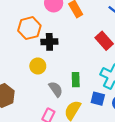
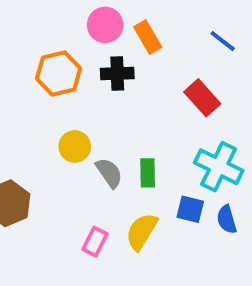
black cross: (49, 42) -> (117, 74), moved
gray semicircle: (56, 89) -> (109, 173), moved

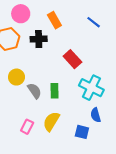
pink circle: (105, 25) -> (21, 14), moved
red rectangle: (202, 98) -> (72, 59), moved
blue square: (190, 209) -> (82, 132), moved

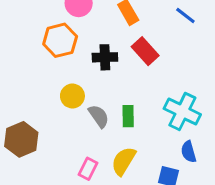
black cross: (39, 39) -> (105, 57), moved
red rectangle: (72, 59) -> (145, 51), moved

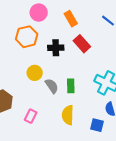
yellow semicircle: (124, 161) -> (68, 115), turned -30
pink rectangle: (88, 169) -> (31, 116), moved

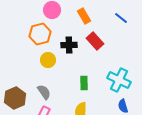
yellow circle: (35, 73) -> (48, 60), moved
gray semicircle: (52, 86) -> (44, 92), moved

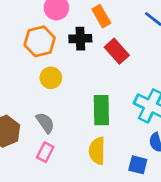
black cross: (69, 45) -> (80, 39), moved
green rectangle: (84, 83) -> (101, 110), size x1.5

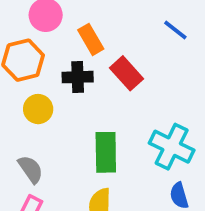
orange rectangle: (101, 16) -> (91, 39), moved
black cross: (80, 39) -> (78, 77), moved

